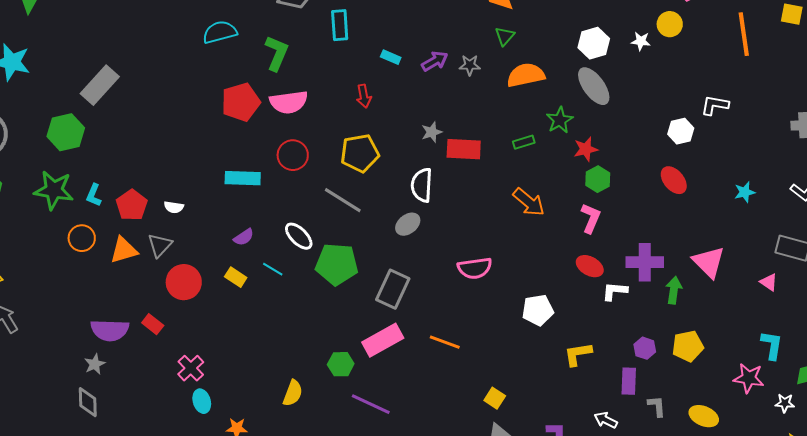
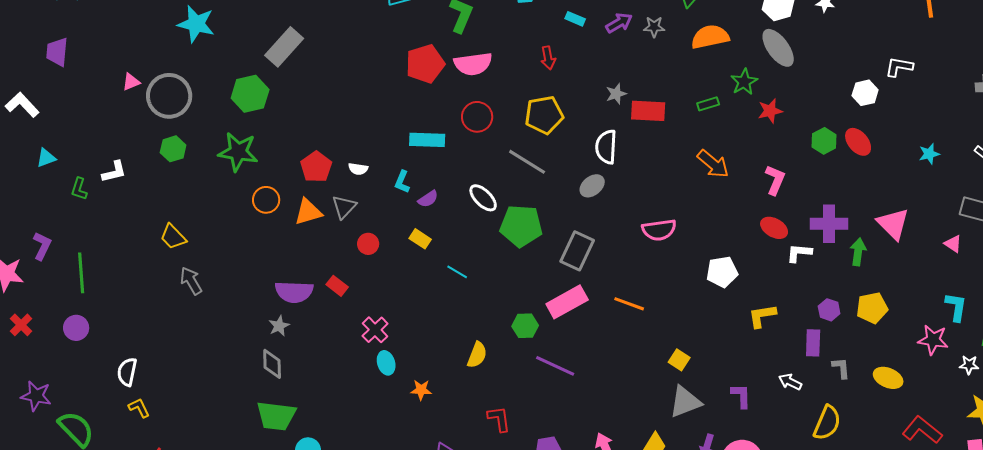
green hexagon: (598, 179) -> (824, 141), moved
cyan L-shape: (94, 195) -> (402, 182), moved
cyan line: (273, 269) -> (457, 272), moved
red circle: (184, 282) -> (368, 244), size x0.6

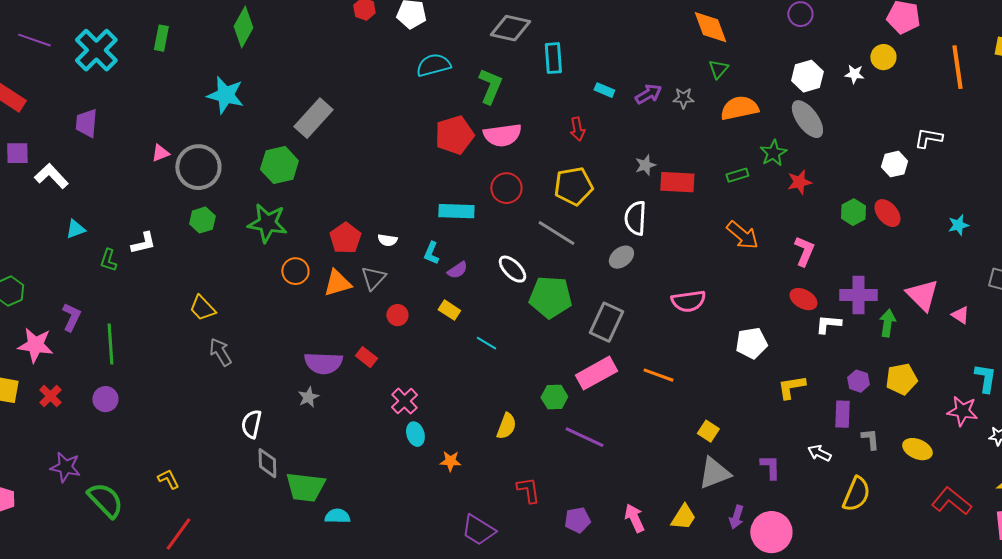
pink triangle: (953, 244) -> (960, 315), moved
gray diamond: (272, 364) -> (267, 463), moved
white semicircle: (127, 372) -> (251, 424), moved

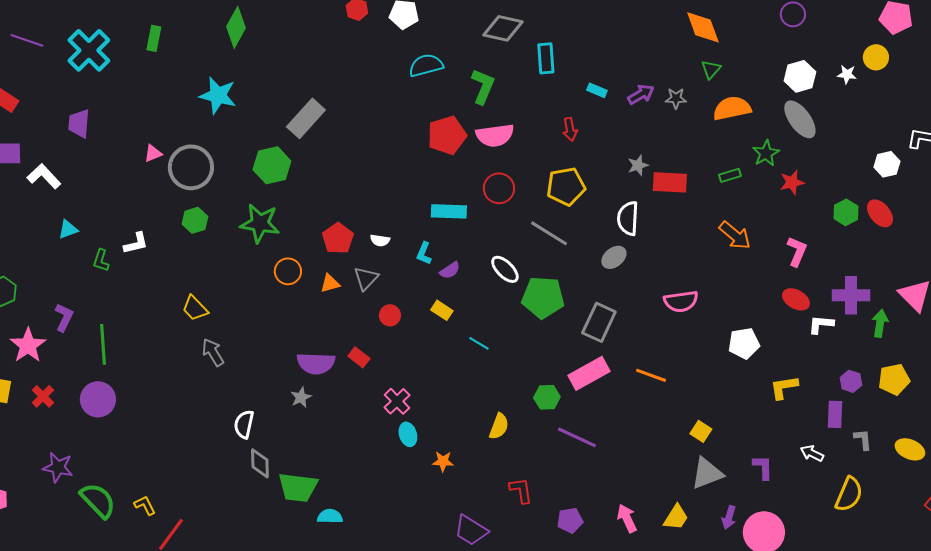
orange triangle: (337, 283) -> (330, 283), size x0.7
pink star: (35, 345) -> (28, 345), turned 30
purple circle: (105, 399) -> (98, 399), size x1.4
yellow L-shape: (168, 479) -> (145, 505), moved

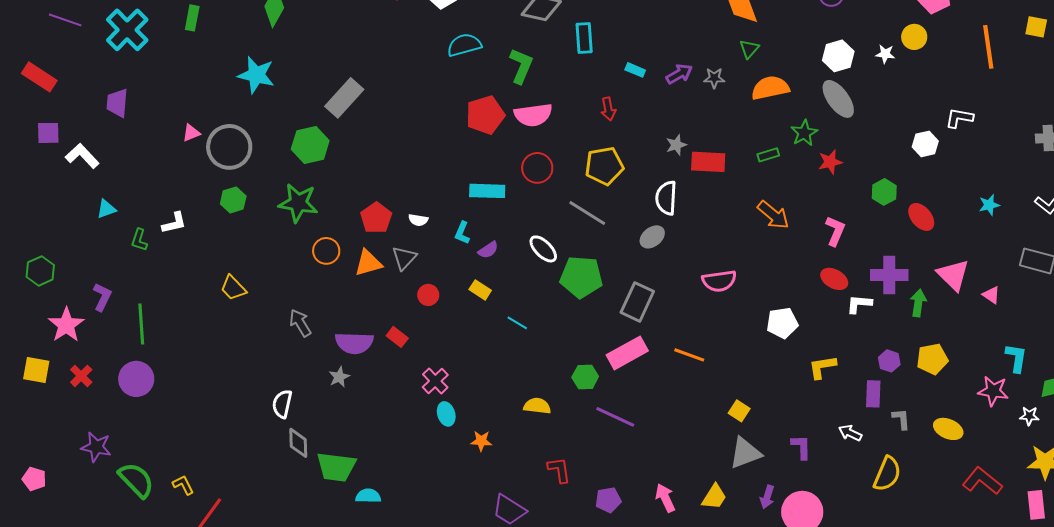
red ellipse: (880, 213) -> (921, 217), moved
orange triangle: (330, 283) -> (368, 263), size x1.4
gray arrow: (213, 352) -> (300, 323), moved
yellow semicircle: (499, 426) -> (537, 406), turned -104

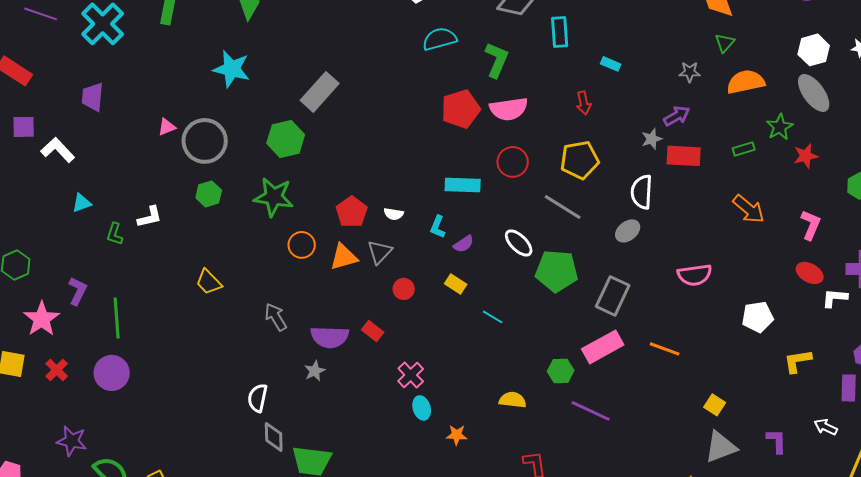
purple arrow: (679, 74) -> (677, 116), moved

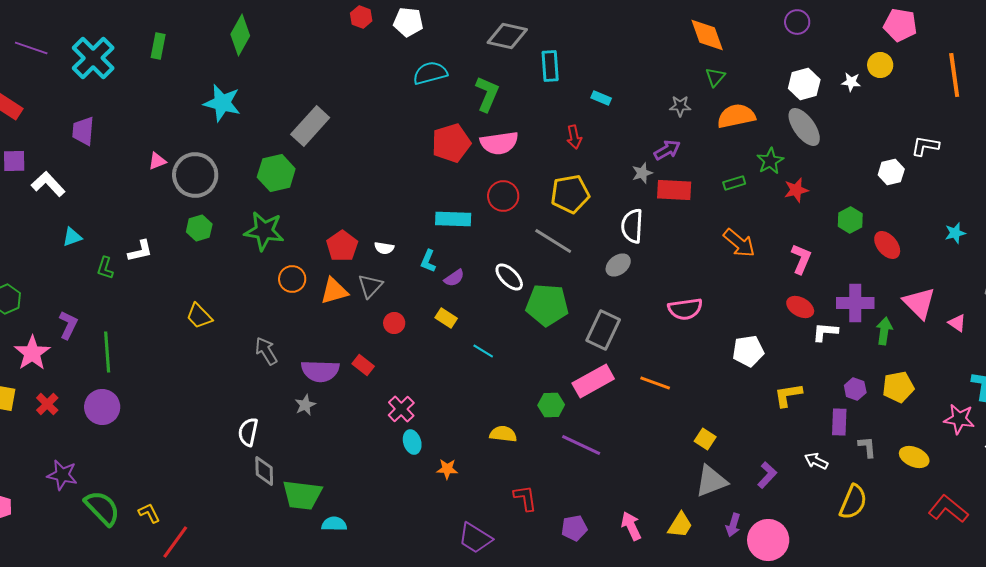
purple L-shape: (777, 441) -> (767, 475), turned 44

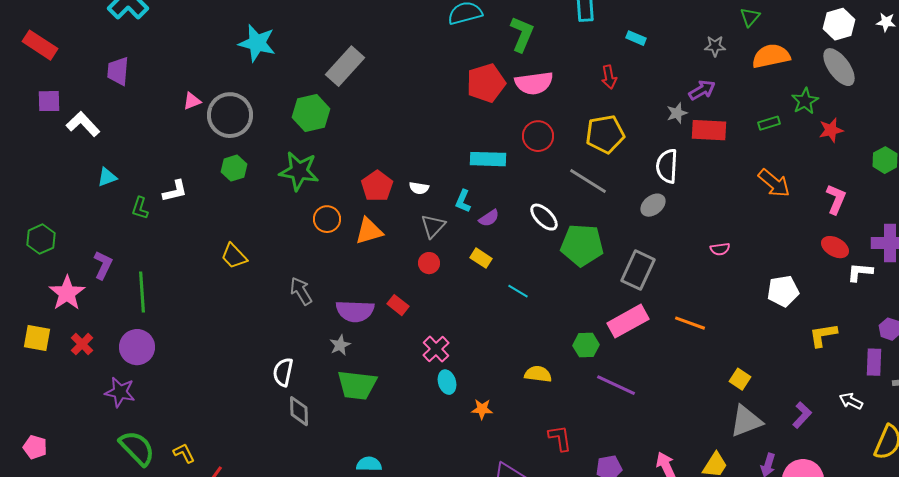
gray triangle: (370, 286) -> (433, 226), moved
pink semicircle: (685, 309) -> (720, 249), size x0.6
purple star: (62, 475) -> (120, 392), moved
green trapezoid: (302, 495) -> (357, 385), moved

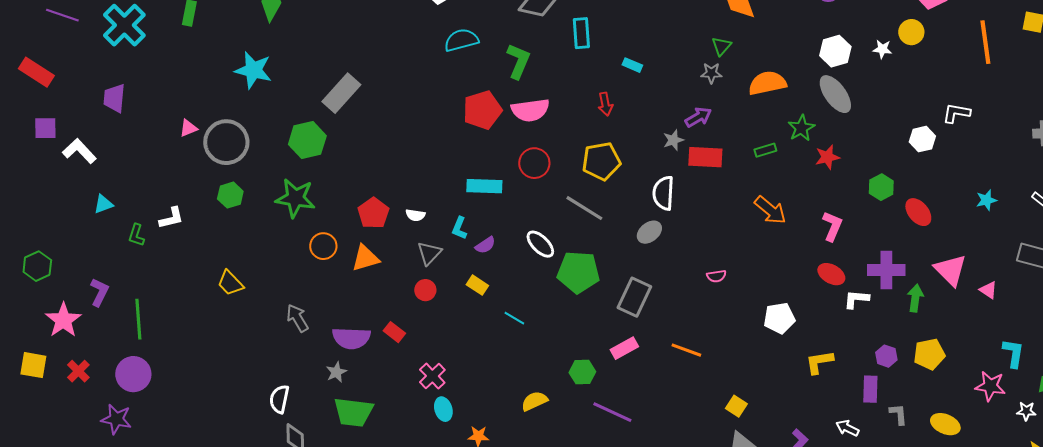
green triangle: (750, 17) -> (721, 46), moved
pink rectangle: (628, 321) -> (624, 348), size x0.7
yellow semicircle: (538, 374) -> (534, 401), turned -32

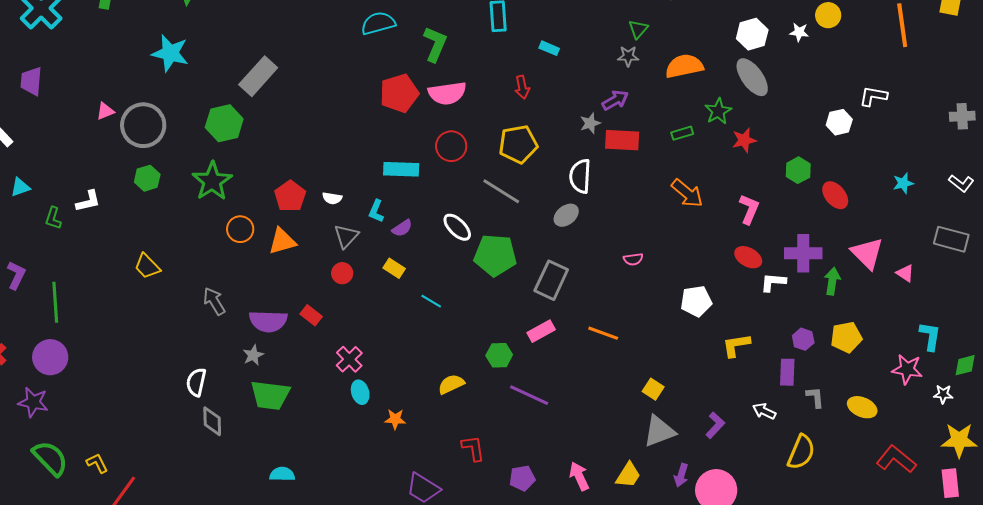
green star: (295, 198) -> (212, 181), turned 30

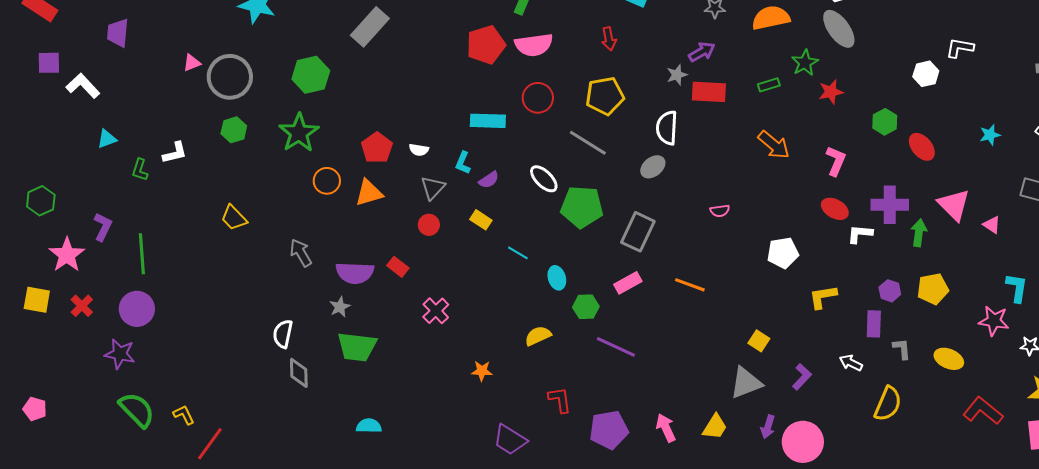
gray rectangle: (258, 76) -> (370, 27), moved
yellow square: (653, 389) -> (759, 341), moved
cyan ellipse: (360, 392) -> (557, 278), moved
purple pentagon: (522, 478) -> (609, 430), size x1.5

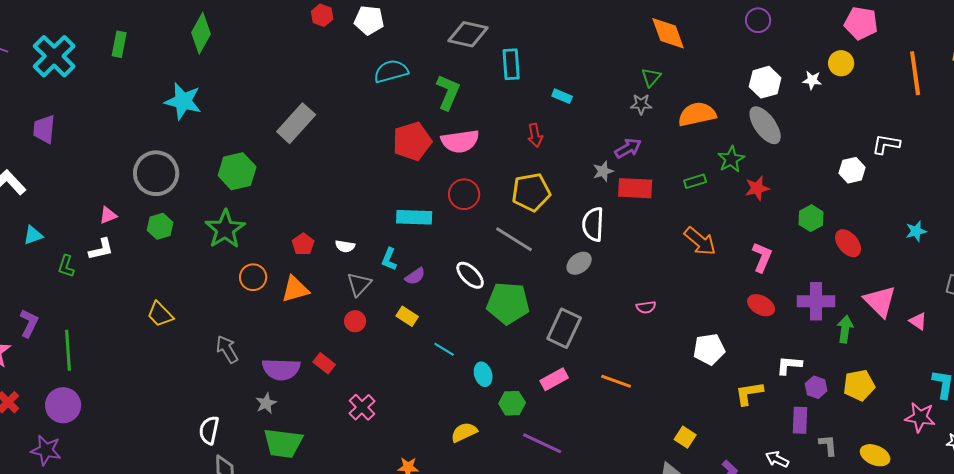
pink triangle: (192, 63) -> (108, 215), moved
red pentagon: (377, 148) -> (303, 244), size x0.7
white L-shape: (860, 234) -> (789, 365), moved

